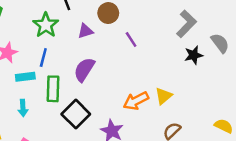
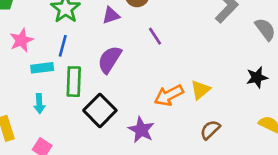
purple line: (131, 39) -> (155, 36), moved
black star: (194, 55) -> (257, 77), moved

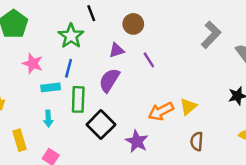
purple triangle: (111, 15) -> (116, 50), moved
pink star: (21, 40) -> (33, 63), turned -30
brown semicircle: (210, 130) -> (197, 141), turned -42

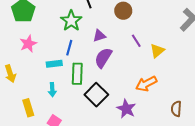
purple triangle: (116, 50) -> (99, 36), moved
pink star: (33, 63) -> (28, 44), moved, turned 30
yellow triangle: (188, 107) -> (157, 51), moved

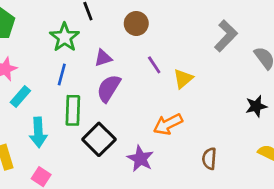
cyan rectangle: (54, 64) -> (20, 97), moved, turned -42
cyan arrow: (52, 90) -> (38, 132), size x1.5

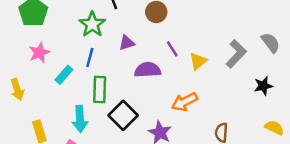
gray L-shape: (226, 36) -> (236, 54), moved
purple semicircle: (109, 88) -> (148, 70), moved, turned 55
cyan rectangle: (20, 97) -> (64, 75), moved
cyan arrow: (38, 132) -> (80, 119), moved

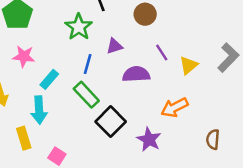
pink star: (39, 53) -> (24, 56), turned 30
blue line: (90, 57) -> (88, 64), moved
green rectangle: (100, 89) -> (86, 95), turned -45
cyan arrow: (80, 119) -> (39, 110), moved

